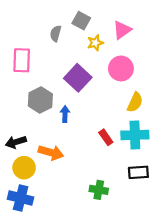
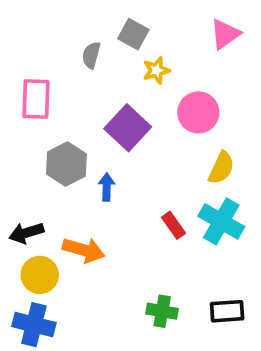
pink triangle: (122, 30) -> (225, 34), moved
cyan cross: (135, 135) -> (221, 221), turned 32
black rectangle: (138, 172) -> (227, 311), moved

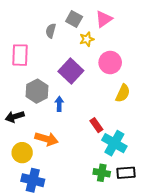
pink triangle: (225, 34) -> (104, 19), moved
cyan cross: (221, 221) -> (114, 143), moved
black arrow: (26, 233) -> (15, 117), moved
green cross: (162, 311) -> (102, 173), moved
blue cross: (34, 325) -> (33, 180), moved

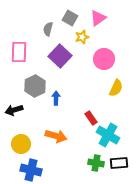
purple square: (71, 71) -> (60, 56), moved
orange arrow: (47, 139) -> (56, 136), moved

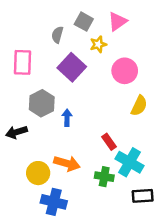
yellow circle: (21, 144) -> (38, 173), moved
green cross: (96, 163) -> (104, 177), moved
blue cross: (31, 170) -> (54, 202), moved

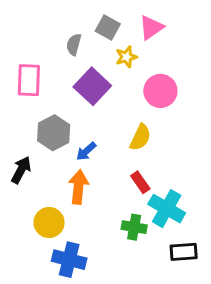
yellow semicircle: (139, 106) -> (140, 137), moved
blue arrow: (67, 118) -> (86, 151), turned -133
black arrow: (16, 132) -> (21, 170), turned 135
orange arrow: (67, 163) -> (78, 187), moved, turned -100

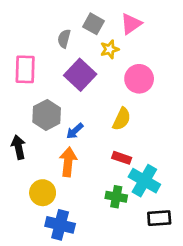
black arrow: (21, 170) -> (18, 147), turned -40
red rectangle: (140, 182) -> (122, 158), turned -36

